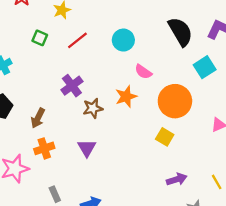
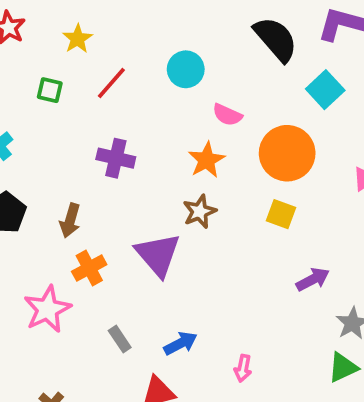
purple cross: (72, 86) -> (116, 158), turned -30
brown star: (93, 108) -> (200, 212), moved
purple triangle: (87, 148) -> (158, 255), size x1.5

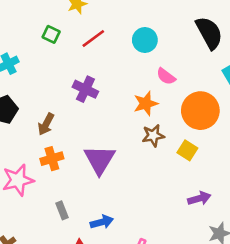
brown star: (200, 212) -> (153, 136), moved

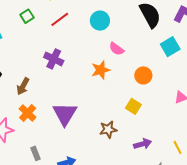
green square: (51, 34) -> (27, 16), turned 32
orange circle: (200, 111) -> (143, 75), size x0.6
brown star: (153, 136) -> (108, 129), moved
orange cross: (52, 159) -> (28, 113), turned -30

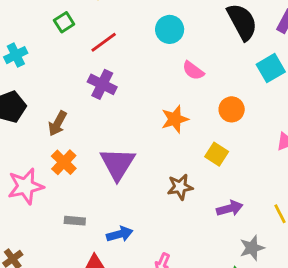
red line: (60, 19) -> (104, 42), moved
orange star: (101, 70) -> (175, 119), moved
gray rectangle: (36, 153) -> (75, 221), turned -64

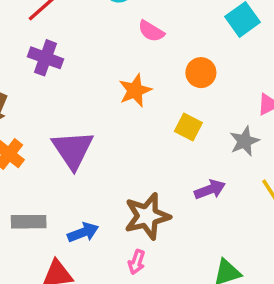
brown star: (180, 187) -> (147, 216), moved, size x1.5
gray rectangle: (75, 221) -> (29, 222), size x1.4
gray star: (252, 248) -> (244, 141), moved

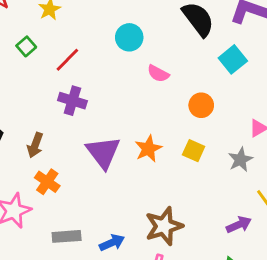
orange star: (135, 91) -> (148, 149), moved
purple triangle: (73, 150) -> (103, 152), moved
purple arrow: (210, 190) -> (239, 225), moved

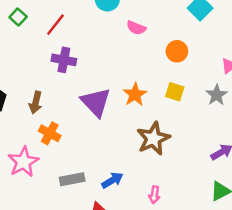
brown star: (164, 226) -> (153, 138), moved

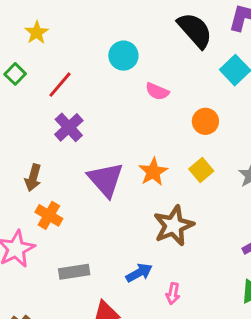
purple cross: (64, 60) -> (69, 127), turned 35
yellow square: (175, 92) -> (201, 170), turned 30
blue arrow: (112, 180) -> (139, 273), moved

